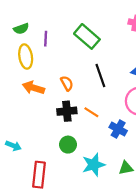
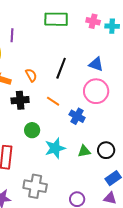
green rectangle: (87, 36) -> (56, 19), moved, turned -40
black line: (100, 75) -> (61, 68), turned 40
black cross: (67, 111) -> (20, 100), moved

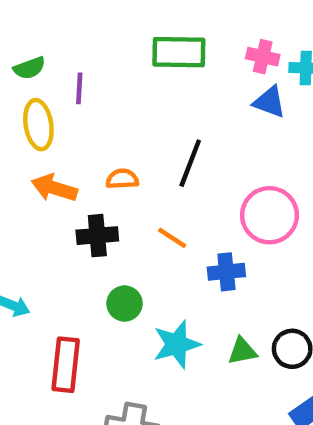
blue triangle: (96, 64) -> (269, 102), moved
orange semicircle: (31, 75) -> (122, 179), turned -64
blue cross: (77, 116) -> (226, 272), turned -35

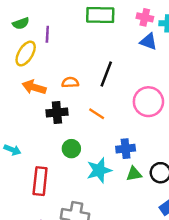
yellow ellipse: (38, 125) -> (26, 54), turned 40
blue cross: (226, 272) -> (126, 149), moved

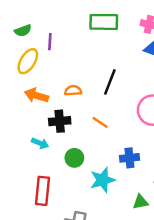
cyan arrow: (12, 150) -> (40, 143), moved
green triangle: (134, 174) -> (140, 202), moved

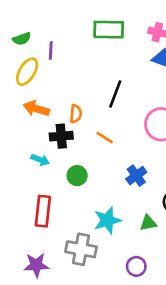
orange semicircle: (73, 91) -> (76, 114), moved, turned 98
blue cross: (129, 158) -> (136, 176), turned -30
cyan star: (103, 180) -> (107, 220), moved

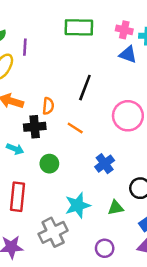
gray cross: (81, 249) -> (53, 232), turned -36

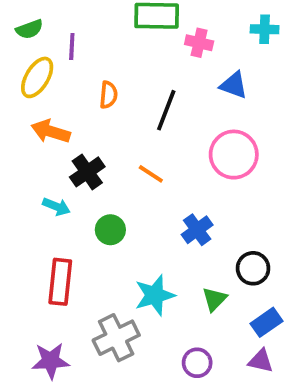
pink cross: (124, 30) -> (199, 43), moved
blue triangle: (128, 54) -> (234, 85), moved
orange semicircle: (48, 106) -> (108, 95), moved
black cross: (35, 127) -> (87, 172), turned -30
green triangle: (116, 208) -> (214, 299), turned -35

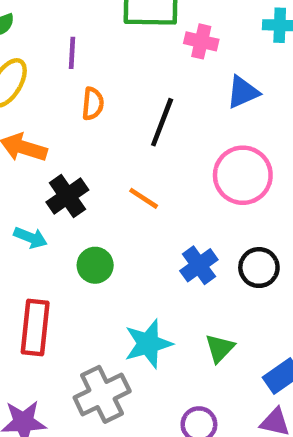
purple line: (72, 47) -> (72, 53), moved
blue triangle: (234, 85) -> (243, 92), turned -44
black circle: (253, 268) -> (259, 268), moved

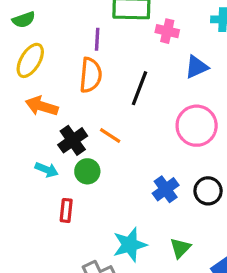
purple line: (72, 53) -> (97, 39), moved
orange semicircle: (93, 104) -> (91, 75), size x1.5
orange line: (144, 198) -> (110, 135), moved
green circle: (95, 265) -> (87, 171), moved
red rectangle: (35, 328) -> (66, 210), moved, size x0.6

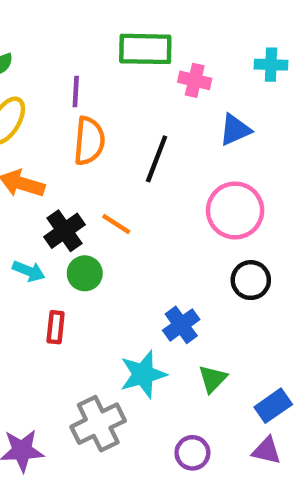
purple line: (97, 39) -> (76, 92), moved
blue cross: (166, 189) -> (181, 325), moved
black circle: (208, 191) -> (251, 280), moved

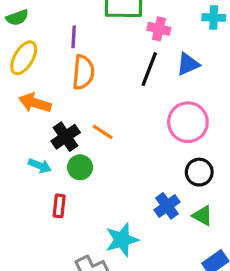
black line: (157, 159) -> (149, 69), moved
blue cross: (181, 325) -> (167, 206), moved
green triangle: (213, 379) -> (202, 216), moved, turned -45

